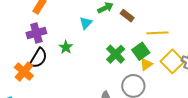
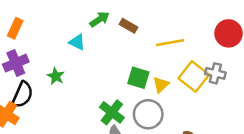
cyan triangle: (86, 23) -> (77, 42), turned -40
green square: (141, 51) -> (138, 78), moved, turned -30
green cross: (116, 54) -> (112, 112), moved

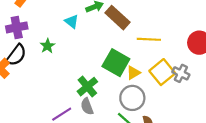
brown rectangle: (128, 26) -> (117, 18), size x1.6
green square: (138, 78) -> (116, 63), size x1.4
gray circle: (148, 114) -> (132, 98), moved

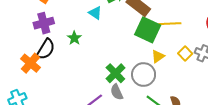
green square: (116, 63) -> (148, 30), moved
yellow square: (162, 72) -> (185, 53), size x0.6
gray circle: (132, 98) -> (144, 75), moved

